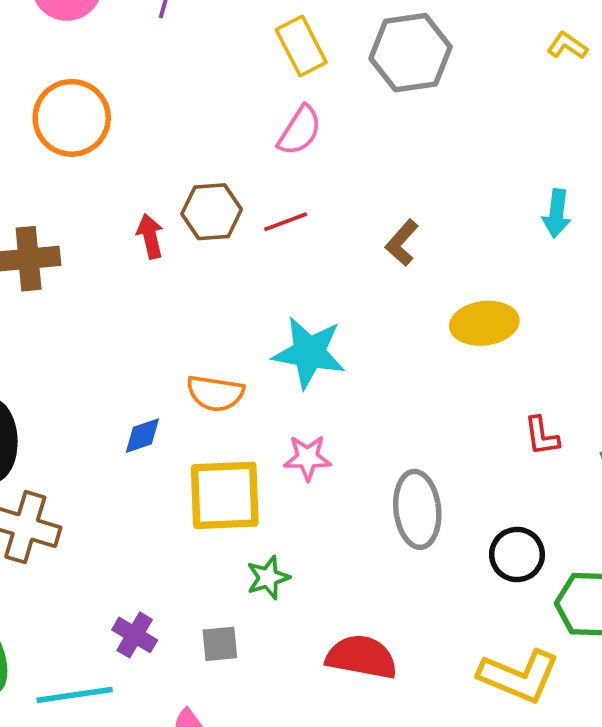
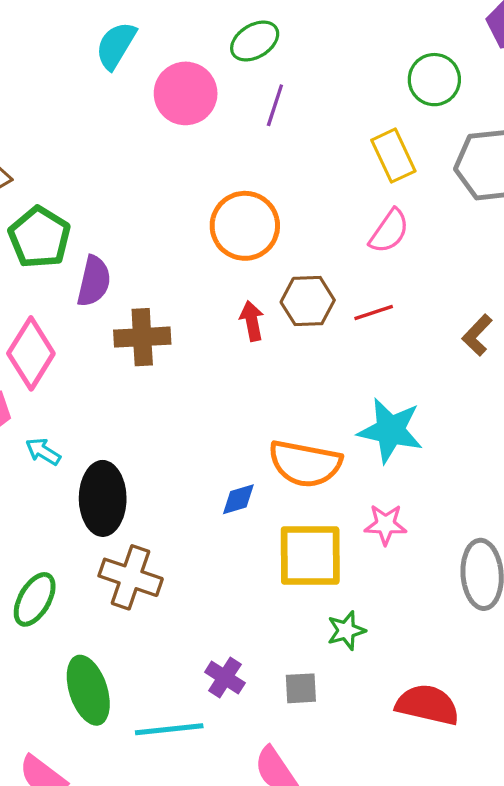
orange circle: (72, 118) -> (245, 226), moved
orange semicircle: (215, 393) -> (305, 464), size x1.4

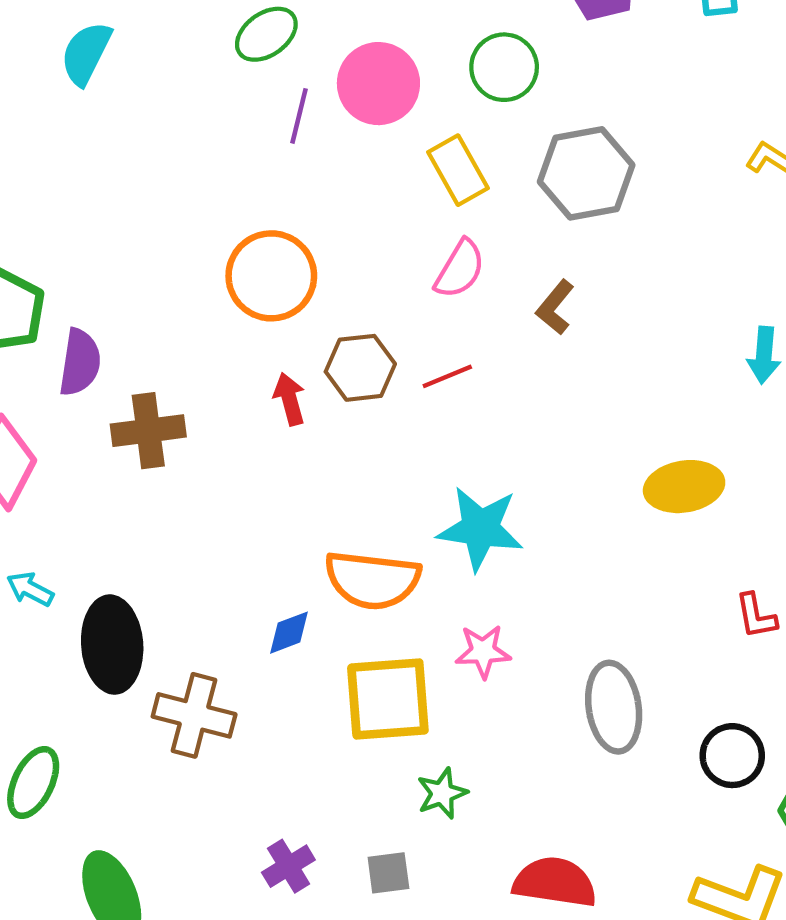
pink circle: (186, 93) -> (378, 84), moved
brown L-shape: (477, 335) -> (555, 307), moved
brown cross: (131, 577) -> (194, 715), moved
purple cross: (225, 678) -> (288, 866), turned 30

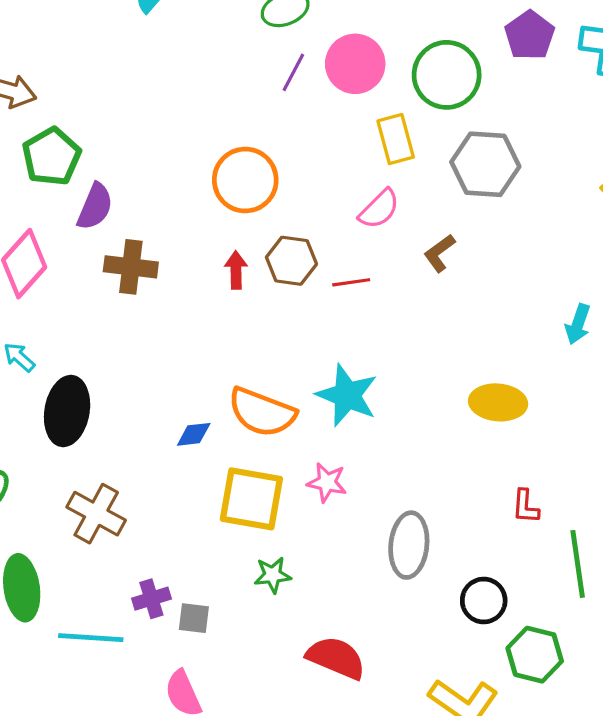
green circle: (504, 67) -> (447, 75), size x1.4
brown cross: (194, 715) -> (96, 514), moved
gray square: (388, 873) -> (194, 618), moved

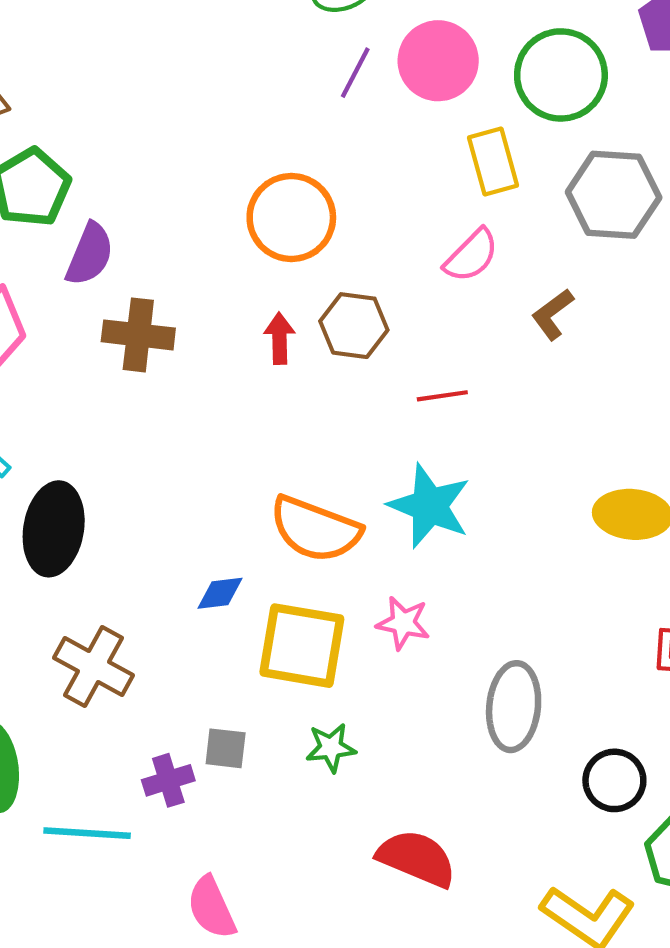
red line: (351, 282) -> (442, 396), moved
blue diamond: (194, 434) -> (220, 593), moved
gray square: (194, 618) -> (226, 748), moved

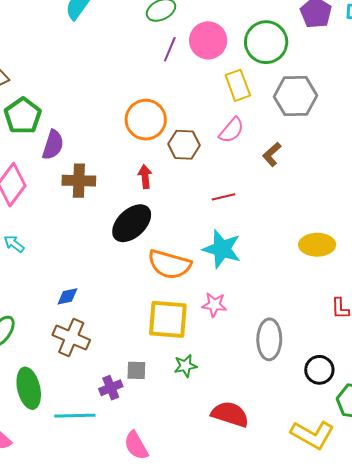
brown hexagon: (354, 326) -> (184, 145), moved
black ellipse: (54, 529) -> (132, 223), moved, turned 42
blue diamond: (220, 593) -> (67, 296), moved

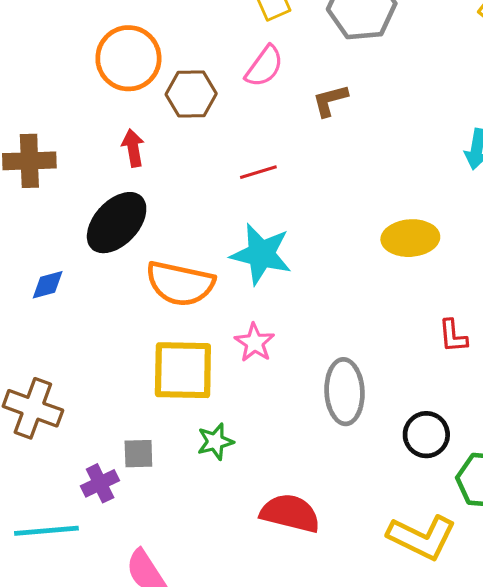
brown L-shape: (272, 154) -> (330, 100), turned 30
blue diamond: (67, 296) -> (48, 285), moved
pink star: (214, 305) -> (255, 343), turned 30

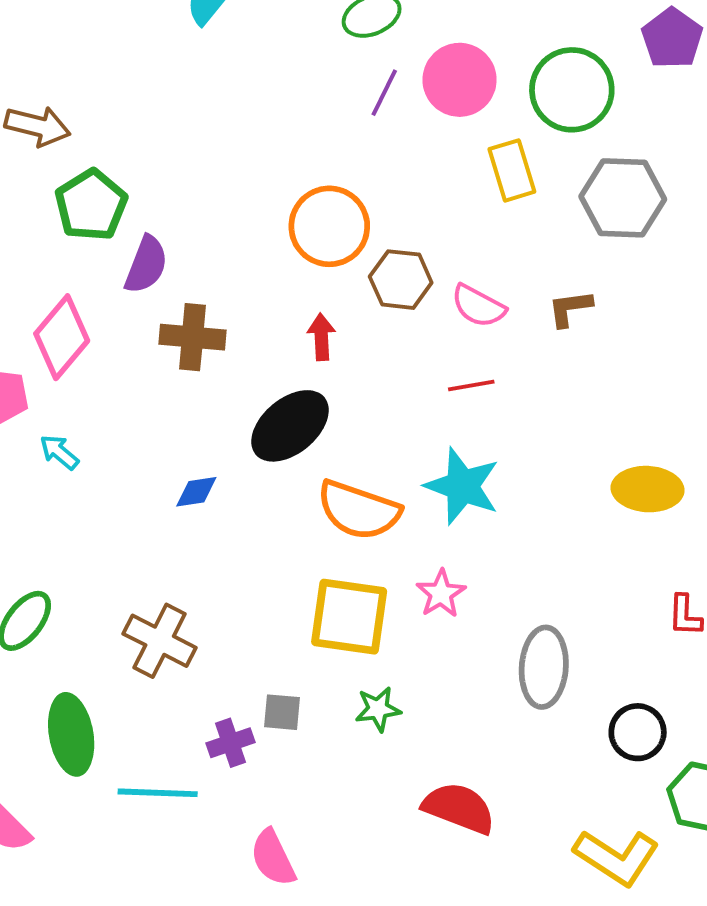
pink semicircle: (264, 66) -> (478, 306), moved, turned 75

